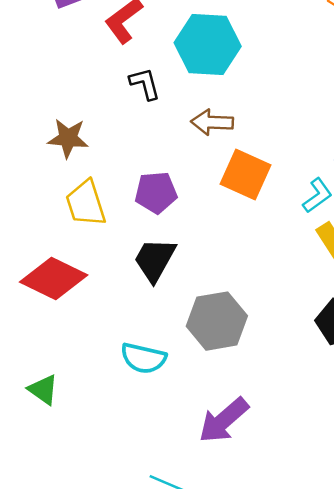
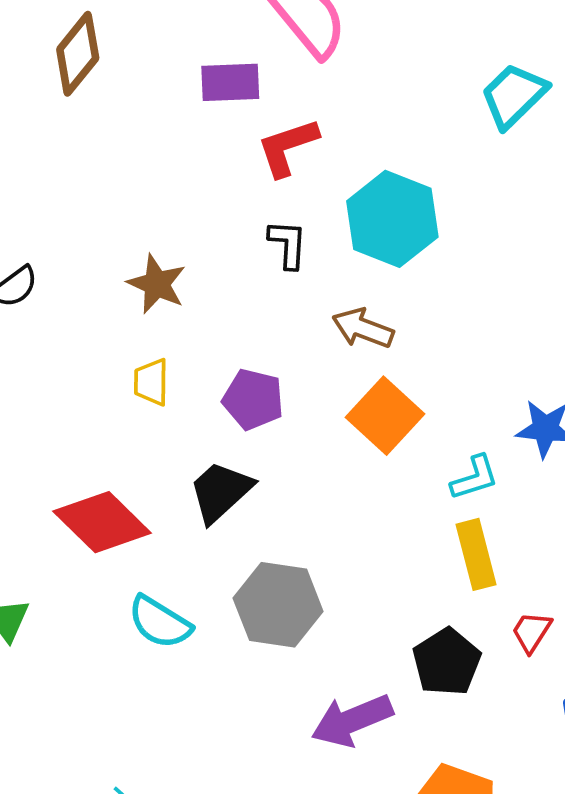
yellow trapezoid: (86, 203) -> (151, 382), size x0.7
red diamond: (54, 278) -> (102, 522), moved
purple arrow: (224, 420) -> (352, 720), moved

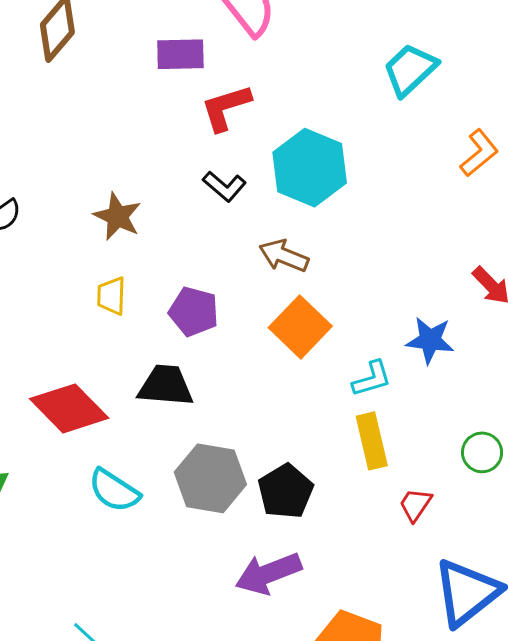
black L-shape: (288, 244) -> (224, 186), turned 126
black trapezoid: (221, 492) -> (166, 386), turned 46
black pentagon: (447, 662) -> (286, 491), moved

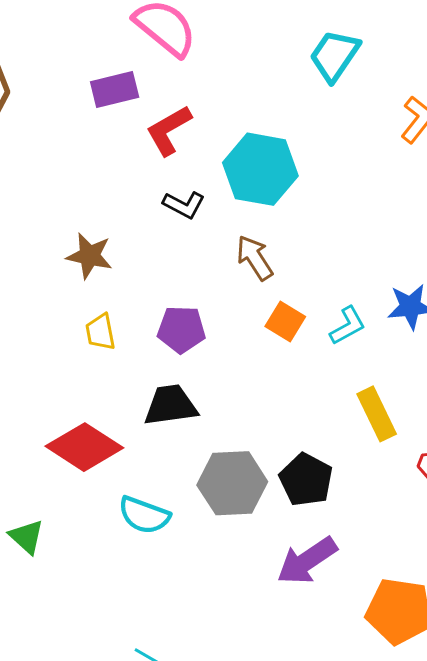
brown arrow: (284, 256) -> (255, 258), turned 48
orange square: (300, 327) -> (285, 321), size x0.7
cyan L-shape: (372, 379) -> (348, 326), moved

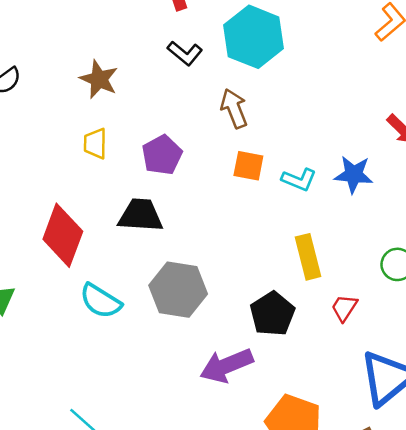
orange square: (285, 321) -> (248, 166), turned -32
cyan L-shape: (348, 326) -> (299, 180), turned 40
purple pentagon: (181, 329) -> (162, 155), turned 30
red diamond: (84, 447) -> (63, 235), turned 66
black pentagon: (306, 480) -> (272, 314), moved

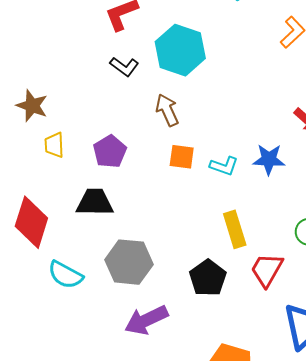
brown star: (99, 79) -> (32, 106), moved
red trapezoid: (344, 308) -> (267, 270), size x1.5
purple arrow: (226, 366) -> (146, 320), moved

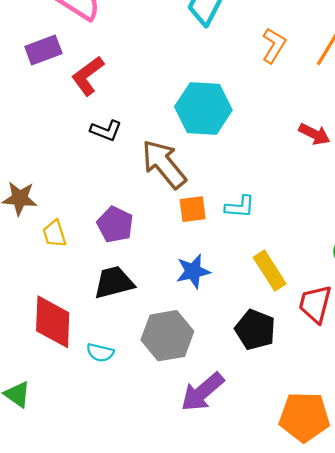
cyan hexagon: (180, 50) -> (203, 108), moved
brown arrow: (167, 110) -> (164, 164), size x1.5
blue star: (269, 159) -> (193, 271), moved
cyan semicircle: (65, 275) -> (100, 353), moved, size x0.7

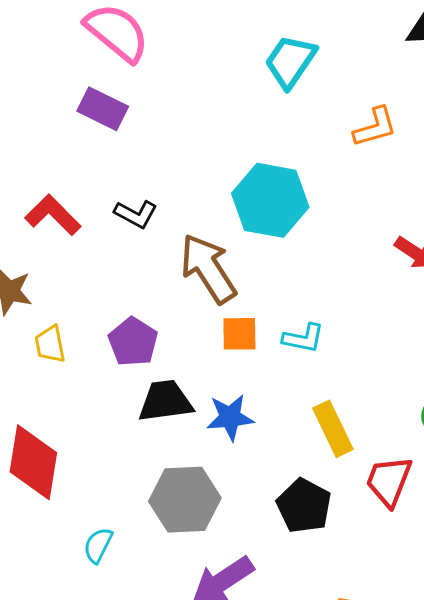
orange L-shape: (274, 45) -> (375, 127), turned 36
purple rectangle: (43, 50) -> (103, 109), moved, turned 40
red L-shape: (88, 76) -> (53, 215), moved, turned 75
black trapezoid: (114, 282) -> (165, 401), moved
cyan semicircle: (100, 353) -> (98, 545), moved, turned 96

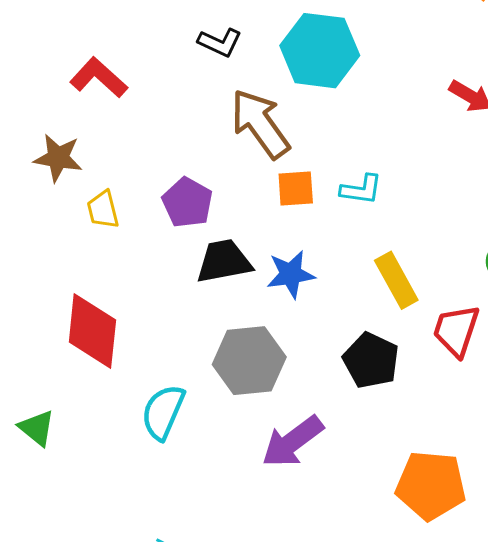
black L-shape: (136, 214) -> (220, 42), moved
cyan semicircle: (98, 545) -> (163, 412), size x1.5

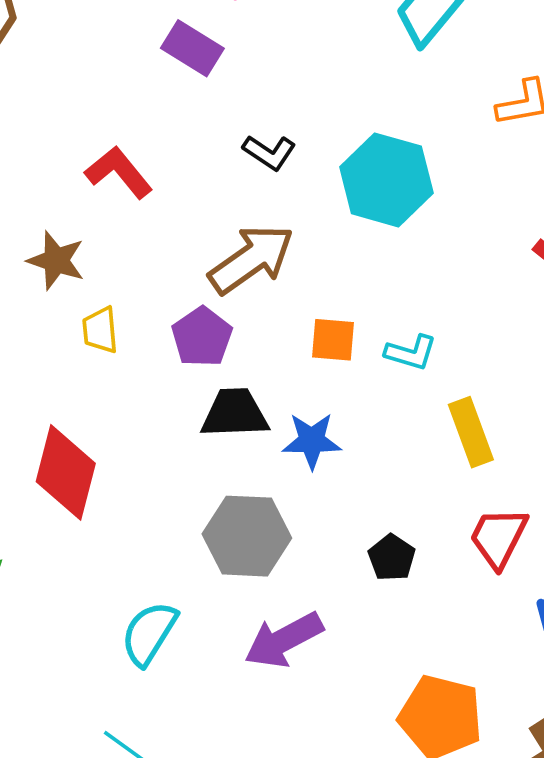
brown arrow: (260, 124) -> (251, 259), moved, turned 82
yellow rectangle: (396, 280) -> (471, 432), moved
black pentagon: (371, 360) -> (392, 558), size x0.7
cyan semicircle: (163, 412) -> (149, 633), moved

